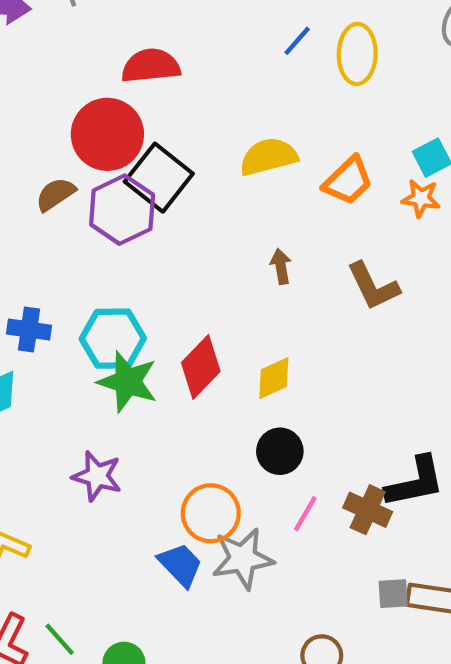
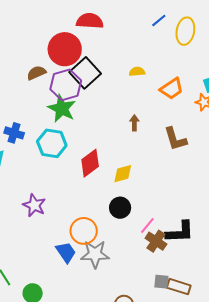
yellow semicircle: (269, 157) -> (137, 72), size x0.6
green star: (128, 382) -> (62, 109), moved
pink line: (305, 514) -> (147, 225), moved

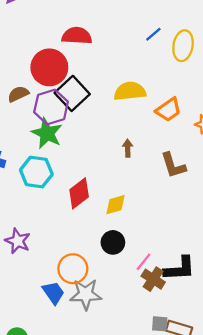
yellow semicircle: (137, 72) -> (130, 91), size x1.8

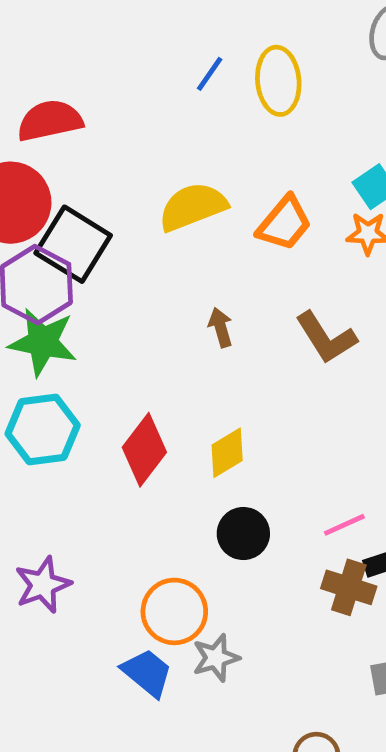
purple star: (18, 241) -> (43, 585), turned -30
pink line: (144, 262) -> (344, 525), moved, turned 42
gray star: (86, 294) -> (216, 658), size x0.7

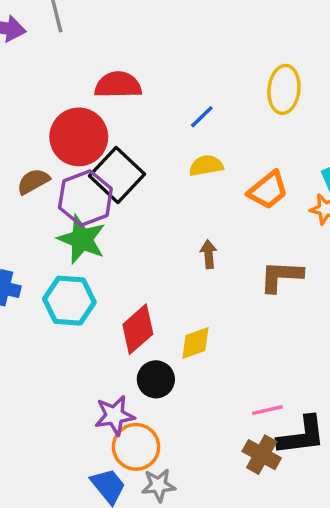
blue line: (210, 74) -> (202, 117), moved
yellow semicircle: (193, 207) -> (206, 166), size x0.7
brown L-shape: (326, 338) -> (281, 276), turned 114
black circle: (243, 534) -> (156, 379), moved
purple star: (43, 585) -> (115, 415), moved

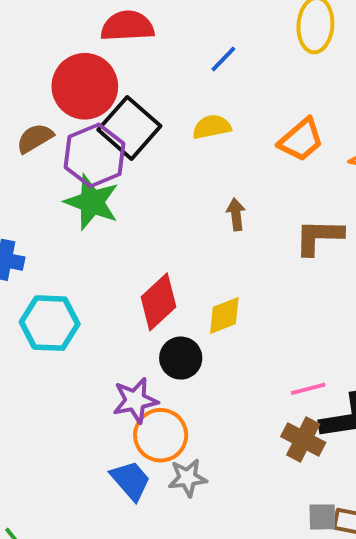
yellow semicircle: (206, 166) -> (212, 127), moved
cyan hexagon: (69, 301) -> (50, 323), moved

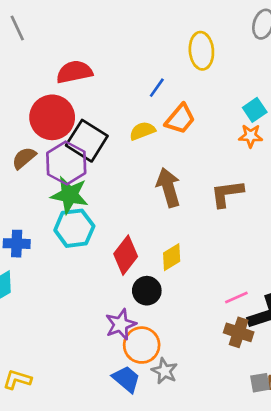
blue line: (223, 59) -> (157, 88), moved
orange trapezoid: (301, 140) -> (180, 119), moved
brown arrow: (236, 214) -> (168, 187), size x1.8
cyan hexagon: (50, 323) -> (74, 228), moved
gray star: (188, 478) -> (165, 371), turned -30

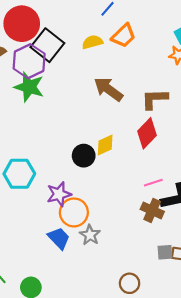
brown arrow: (168, 187) -> (108, 89), turned -44
cyan hexagon: (74, 228) -> (19, 174), moved
red diamond: (126, 255) -> (147, 133), moved
black circle: (147, 291) -> (84, 156), moved

